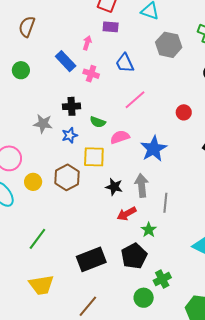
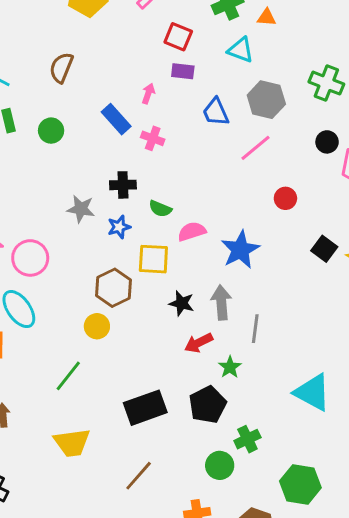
blue trapezoid: (125, 63) -> (216, 112), moved
pink line: (135, 100) -> (255, 148), moved
yellow circle: (33, 182) -> (97, 326), moved

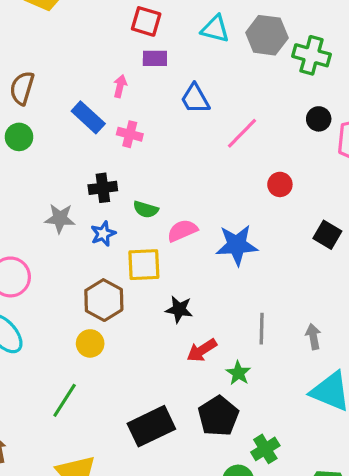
brown semicircle: (61, 68) -> (22, 88), moved
gray hexagon: (266, 100) -> (267, 35), moved
blue star: (240, 250) -> (237, 245), turned 30
gray arrow: (221, 302) -> (313, 337), moved, size x0.7

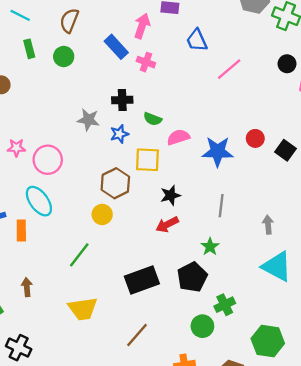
pink arrow: (120, 86) -> (142, 26), size x1.5
red circle: (280, 184) -> (255, 138), moved
black star: (179, 309) -> (170, 195), turned -30
gray line: (262, 329) -> (221, 206), moved
red arrow: (202, 350) -> (167, 225), moved

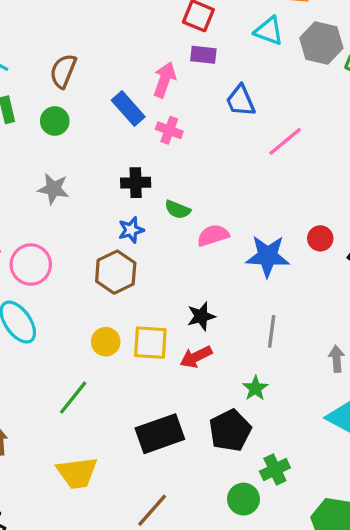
gray star: (88, 120) -> (53, 189), moved
yellow square: (147, 160) -> (150, 343), moved
brown hexagon: (115, 183) -> (116, 272), moved

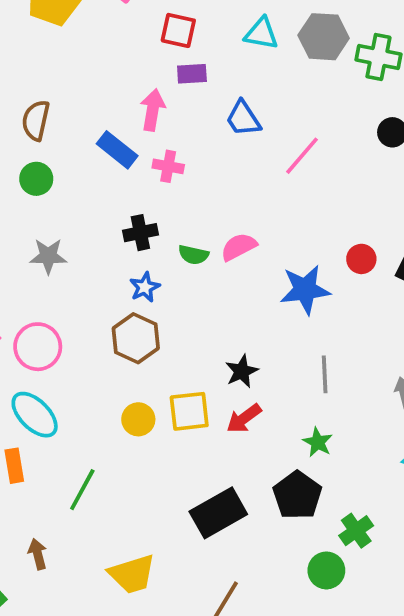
pink semicircle: (213, 235) -> (239, 247), moved
green line: (73, 398) -> (82, 490), moved

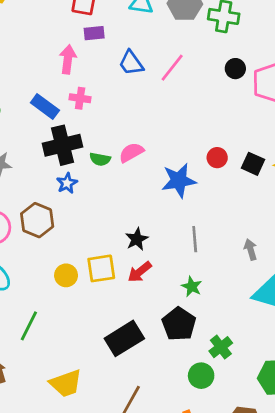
blue rectangle: (117, 150) -> (45, 107), moved
pink line: (302, 156) -> (172, 68), moved
black cross: (140, 233) -> (63, 145), size x1.6
brown hexagon: (136, 338) -> (37, 220), moved

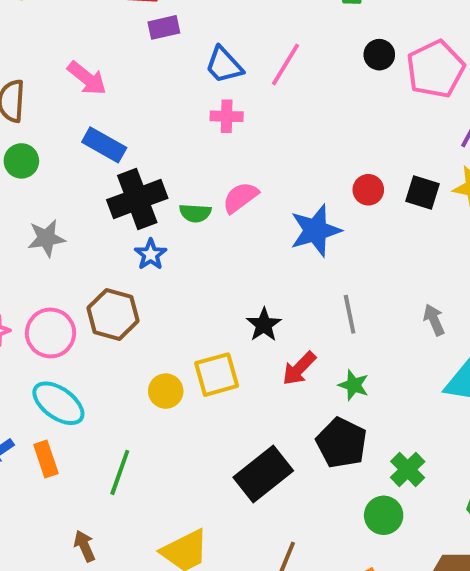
pink arrow: (68, 59) -> (87, 78), moved, turned 128
pink cross: (80, 98) -> (227, 116), moved
red arrow: (140, 272) -> (299, 369), moved

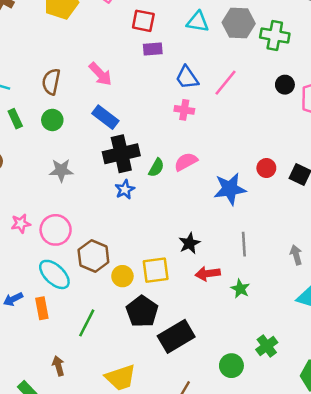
green semicircle: (195, 213) -> (156, 168), turned -72
brown hexagon: (113, 314) -> (93, 256), moved
red arrow: (299, 369) -> (208, 274), turned 30
black pentagon: (342, 443) -> (142, 311), moved
green circle: (384, 515) -> (231, 366), moved

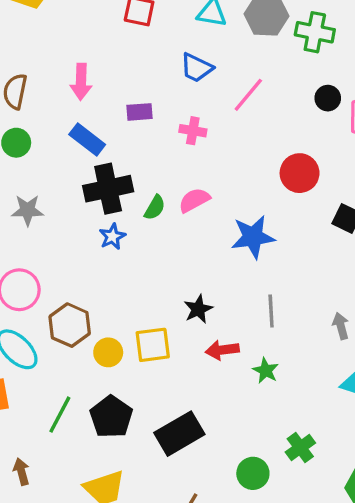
purple rectangle: (153, 49) -> (140, 112), moved
pink arrow: (100, 74) -> (81, 82), turned 45
blue trapezoid: (187, 78) -> (196, 68), moved, turned -30
red circle: (266, 168) -> (300, 173), moved, size x1.5
black pentagon: (142, 311) -> (111, 417), moved

